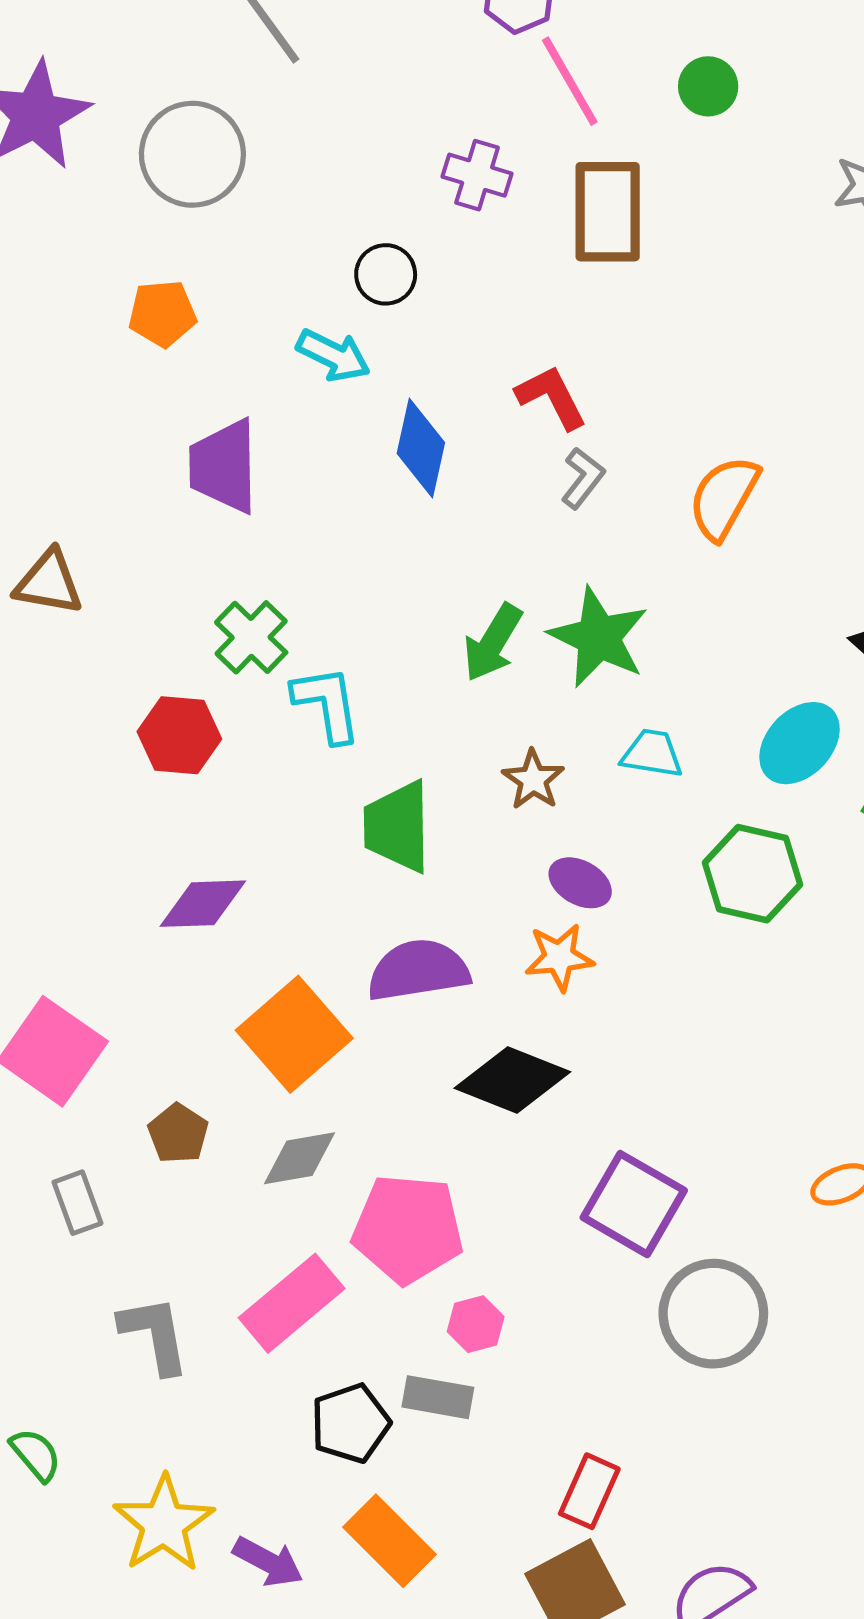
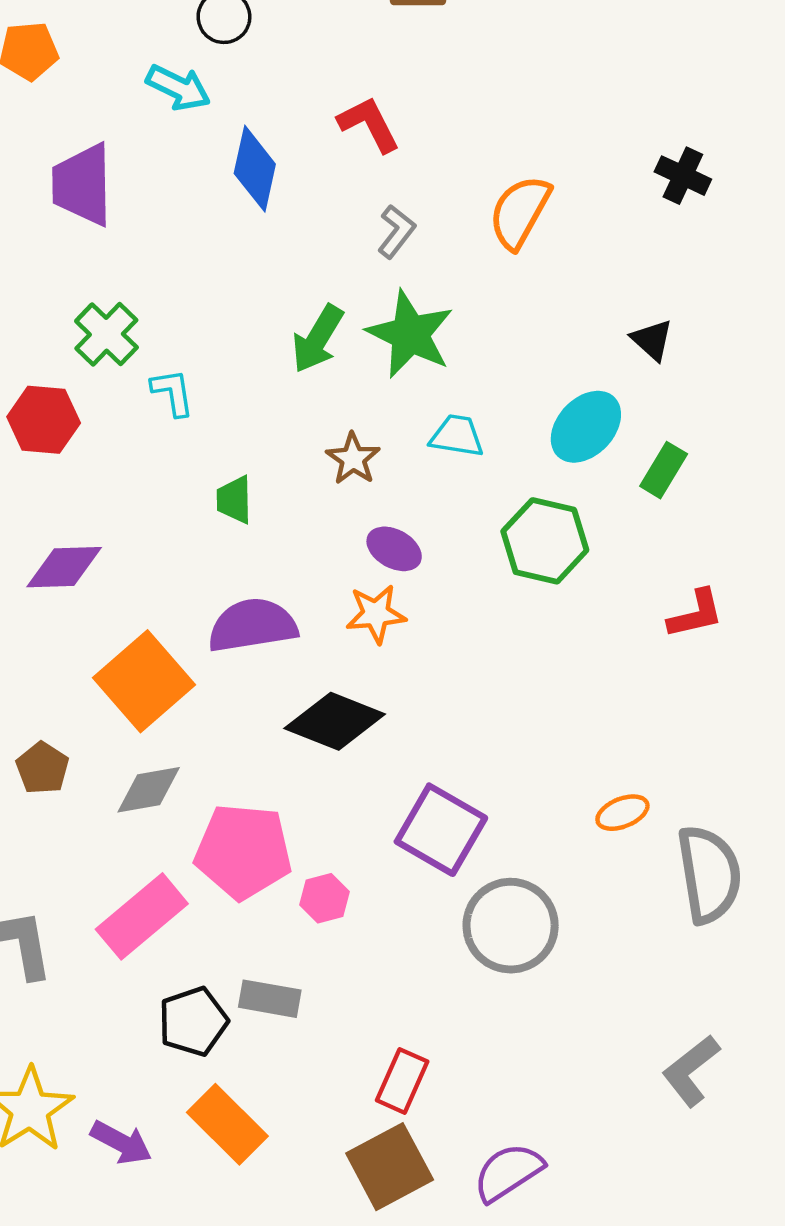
gray L-shape: (583, 478) -> (396, 231), moved
cyan L-shape: (327, 704) -> (173, 392), size x0.7
green trapezoid: (397, 827) -> (234, 500), size x0.6
pink hexagon: (476, 1324) -> (324, 898), moved

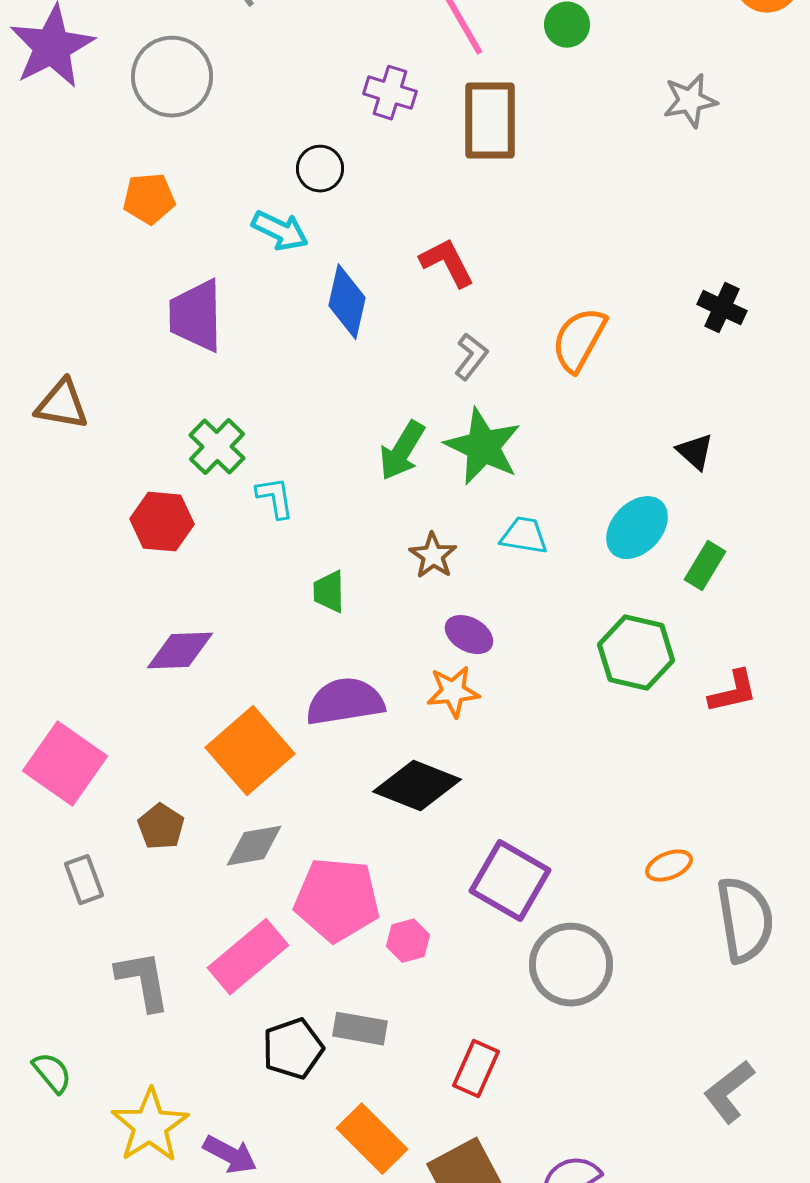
green hexagon: (545, 541) -> (636, 653), moved
red rectangle: (402, 1081) -> (476, 1069), moved
orange rectangle: (227, 1124) -> (372, 1139), moved

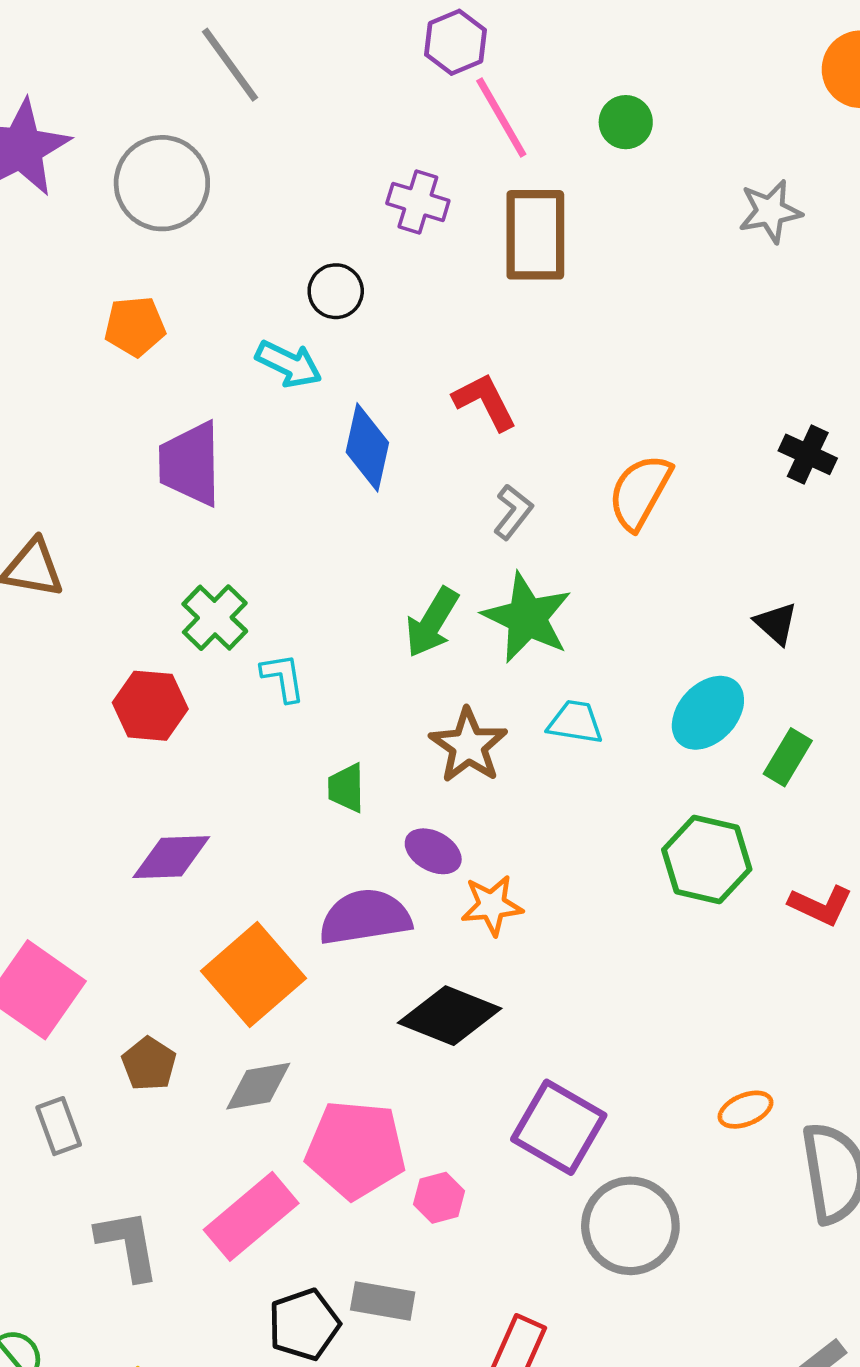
brown star: (433, 556) -> (468, 746), size x1.4
purple ellipse: (469, 635) -> (433, 851), moved
red L-shape: (733, 692) -> (821, 905), turned 38

